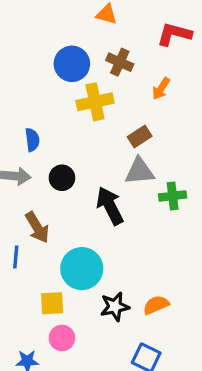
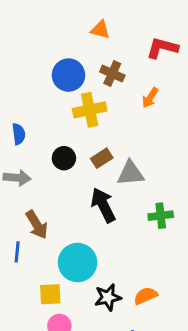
brown rectangle: (140, 136) -> (102, 158), moved
blue semicircle: (32, 140) -> (19, 134), moved
black circle: (62, 178) -> (64, 158), moved
green cross: (173, 196) -> (161, 216), moved

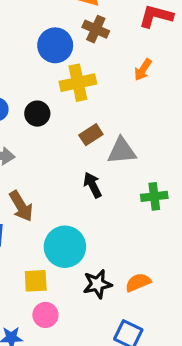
brown cross: (112, 74) -> (96, 29), moved
black circle: (64, 158) -> (37, 114), moved
black arrow: (103, 205) -> (93, 185), size x0.7

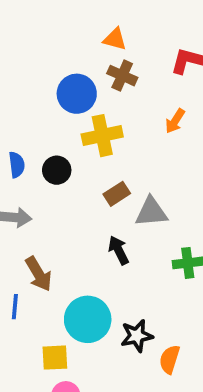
orange semicircle: (138, 282) -> (170, 359), turned -50
black star: (97, 284) -> (137, 336), moved

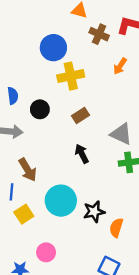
brown cross: (122, 76) -> (99, 34), moved
black circle: (57, 170) -> (40, 109), moved
gray triangle: (151, 212) -> (121, 134), moved, turned 30
yellow square: (55, 358) -> (24, 214), moved, turned -30

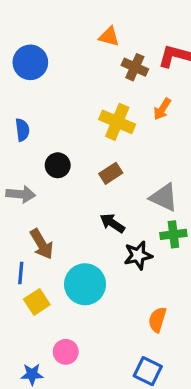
blue circle: (53, 48) -> (30, 62), moved
yellow cross: (71, 76) -> (117, 122), moved, turned 35
blue semicircle: (13, 96) -> (22, 130), moved
black arrow: (82, 154) -> (112, 223), turned -30
black star: (94, 212) -> (138, 255), moved

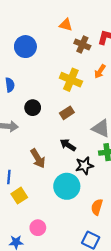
blue circle: (30, 62) -> (25, 47), moved
brown arrow: (42, 244) -> (38, 158), moved
cyan circle: (85, 284) -> (67, 186), moved

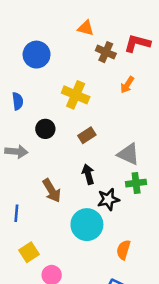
yellow cross: (71, 80) -> (76, 95), moved
black arrow: (68, 145) -> (88, 174), turned 42
yellow square: (19, 196) -> (29, 252), moved

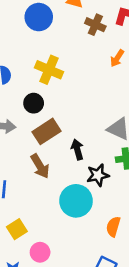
blue circle: (37, 55) -> (39, 17), moved
yellow cross: (76, 95) -> (49, 70), moved
brown rectangle: (87, 135) -> (46, 131), moved, size x1.5

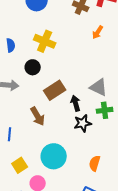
brown rectangle: (46, 131) -> (55, 90), moved
black arrow: (77, 149) -> (76, 103), moved
cyan circle: (76, 201) -> (54, 156), moved

